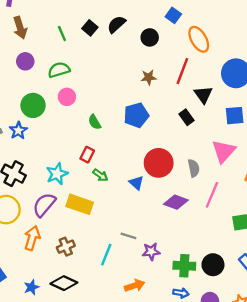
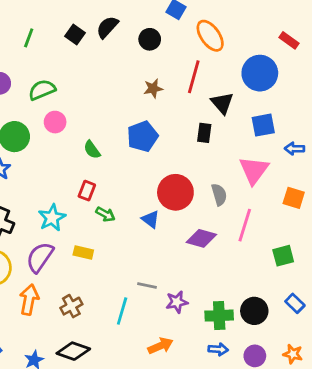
green line: (62, 34) -> (29, 38), moved, turned 49
black rectangle: (186, 117) -> (204, 133), turned 49
yellow rectangle: (80, 204) -> (83, 252), size x0.6

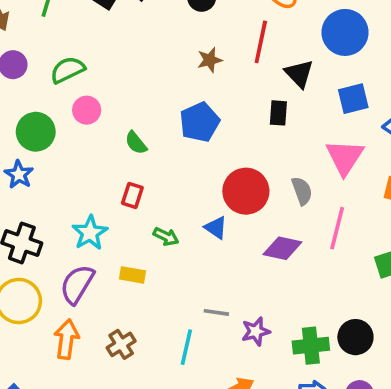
green arrow: (105, 214) -> (166, 236), moved

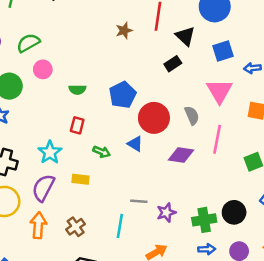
black rectangle: (278, 113) -> (173, 64), turned 56
blue pentagon: (200, 122) -> (123, 95), moved
green semicircle: (136, 143) -> (77, 90), turned -49

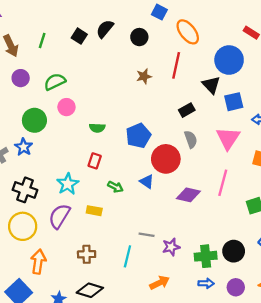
black triangle: (185, 36) -> (211, 85), moved
gray semicircle: (192, 115) -> (191, 139), moved
orange arrow: (38, 225) -> (38, 262), moved
brown cross: (76, 227) -> (87, 254), turned 30

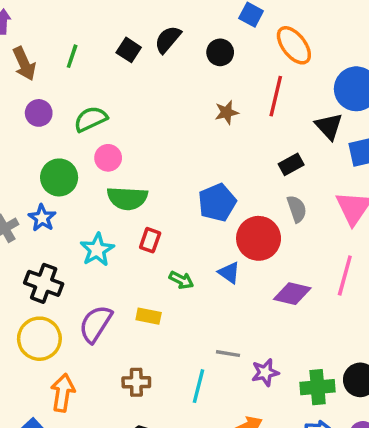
green semicircle: (97, 128) -> (127, 198), moved, size x1.6
cyan star: (68, 184) -> (97, 250), moved

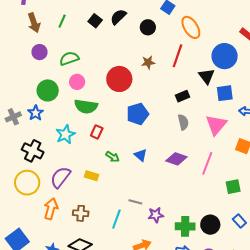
red circle: (259, 238) -> (119, 79), moved
purple diamond: (292, 294) -> (176, 159), moved
orange arrow: (63, 393) -> (51, 209), moved

